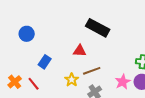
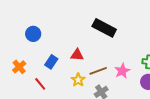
red triangle: (80, 51) -> (77, 55), moved
orange cross: (15, 82) -> (19, 67), moved
pink star: (123, 82) -> (122, 71), moved

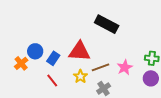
blue circle: (33, 34) -> (35, 51), moved
red triangle: (77, 55) -> (79, 51), size x1.6
red line: (40, 84) -> (52, 80), moved

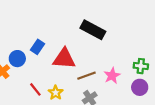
blue rectangle: (53, 58) -> (38, 47), moved
yellow star: (80, 76) -> (56, 93), moved

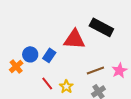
blue rectangle: (38, 47) -> (49, 55), moved
red triangle: (64, 59) -> (74, 39), moved

